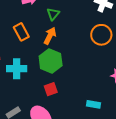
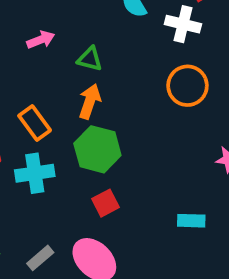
green triangle: (53, 14) -> (90, 59), turned -48
orange rectangle: (21, 32) -> (35, 123), moved

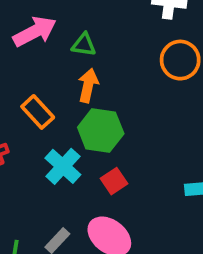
pink arrow: (41, 40) -> (35, 32), size x1.6
cyan cross: (35, 173) -> (63, 166), moved, turned -33

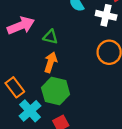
orange rectangle: (38, 112) -> (15, 87), moved

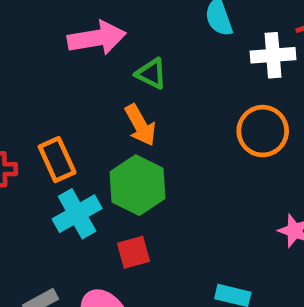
white cross: (106, 15) -> (273, 55), turned -30
orange arrow: (51, 62) -> (140, 125), turned 120

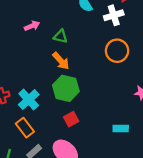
pink arrow: (97, 38) -> (32, 26), size x0.6
orange rectangle: (57, 160) -> (25, 128), moved
cyan cross: (77, 214) -> (29, 100), moved

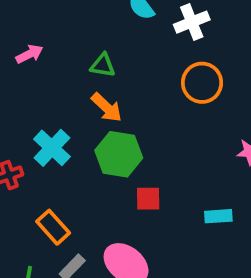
pink arrow: (32, 26) -> (29, 54), moved
cyan cross: (29, 100) -> (52, 148), moved
red square: (71, 119) -> (148, 199), moved, turned 32

